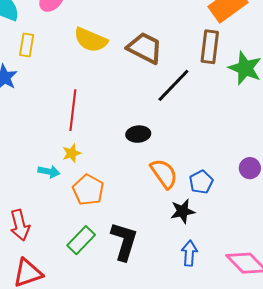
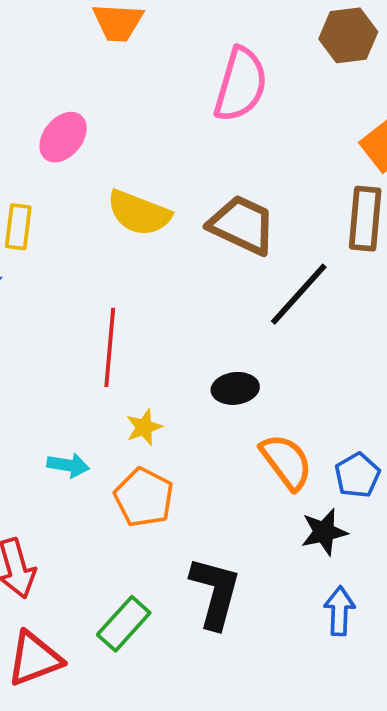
yellow star: (72, 153) -> (144, 427), moved
green rectangle: (81, 240) -> (124, 624), moved

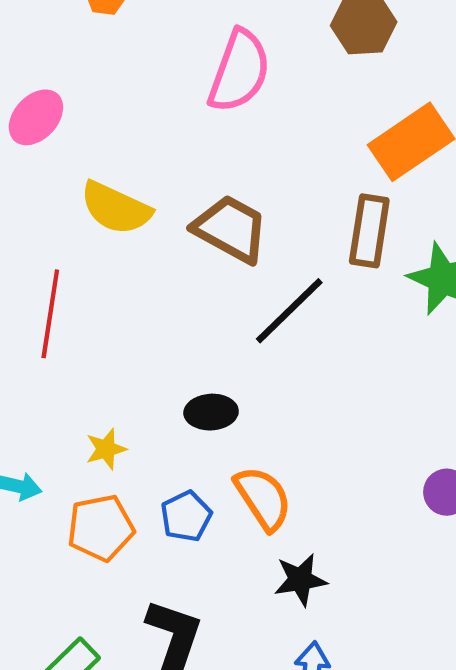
red line: (110, 347) -> (50, 314), moved
blue pentagon: (357, 475) -> (186, 516), moved
orange pentagon: (144, 497) -> (101, 528), turned 30

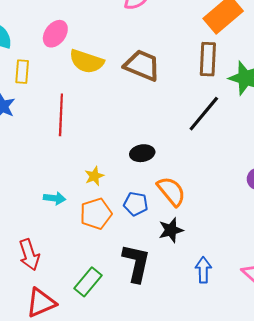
pink ellipse: (36, 117) -> (55, 34), moved
black line: (289, 311) -> (204, 114), moved
blue pentagon: (186, 516) -> (136, 204), turned -30
black star: (300, 580) -> (171, 230), moved

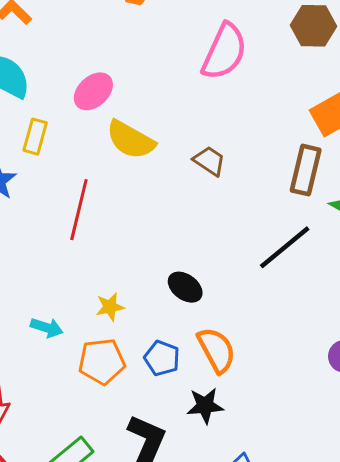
brown trapezoid: (142, 65) -> (209, 161), size x0.6
black ellipse: (142, 153) -> (185, 287), turned 35

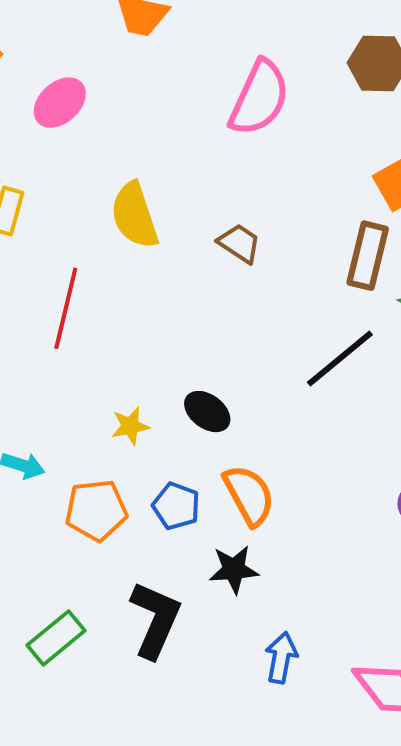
pink ellipse: (93, 91) -> (60, 103), moved
yellow semicircle: (131, 140) -> (135, 215), turned 42
yellow star: (110, 307) -> (130, 426), moved

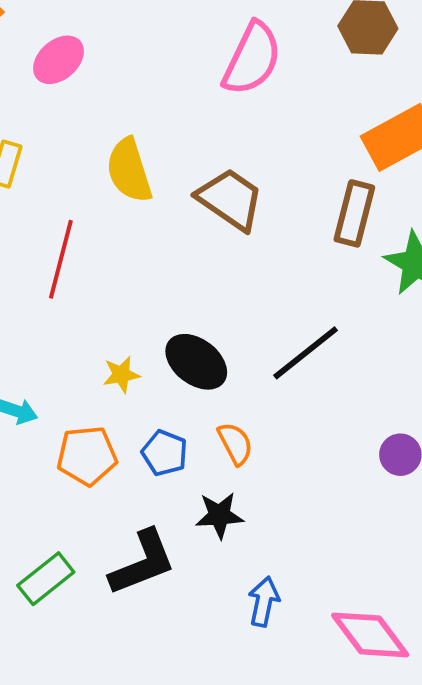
brown trapezoid: (239, 243) -> (230, 199), size x1.6
black line: (340, 359) -> (306, 353), moved
black ellipse: (207, 412) -> (196, 362), size x1.4
orange semicircle: (249, 495) -> (235, 444), size x0.7
black L-shape: (155, 620) -> (142, 563), turned 44

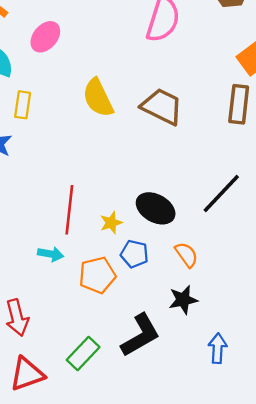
red line: (61, 259) -> (69, 210), moved
blue pentagon: (165, 453) -> (134, 254), moved

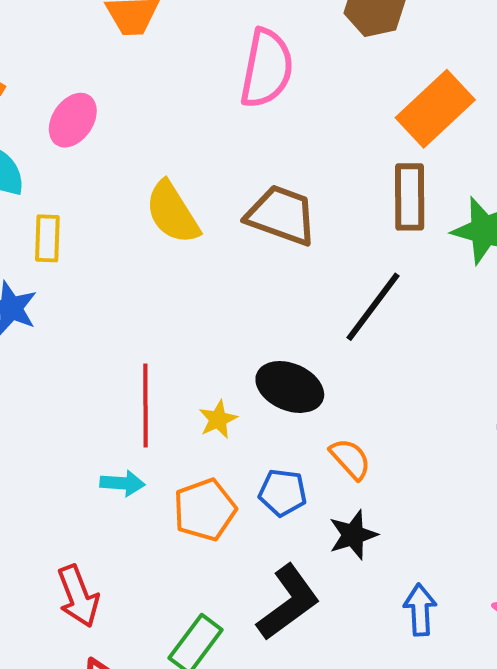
black line: (221, 193) -> (373, 307), moved
blue pentagon: (134, 254) -> (283, 493), moved

